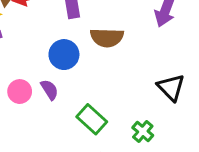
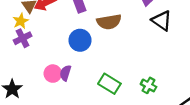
black triangle: (171, 87) -> (162, 21), moved
purple semicircle: (49, 90) -> (65, 73), moved, turned -119

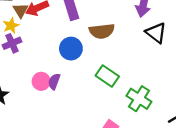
green rectangle: (109, 84) -> (107, 76), moved
green cross: (148, 85) -> (139, 99), size x1.5

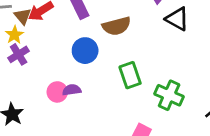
green rectangle: (107, 76) -> (130, 75), turned 45
purple semicircle: (54, 81) -> (72, 90), turned 70

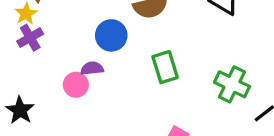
purple semicircle: (72, 90) -> (92, 68), moved
green cross: (169, 95) -> (232, 84), moved

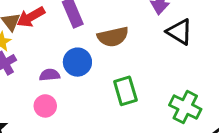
purple semicircle: (92, 68) -> (50, 75), moved

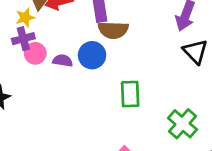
brown semicircle: (113, 37) -> (113, 30), moved
pink circle: (45, 106) -> (35, 53), moved

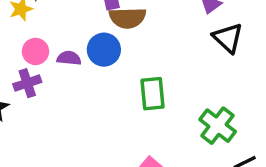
purple cross: (23, 39) -> (27, 83), moved

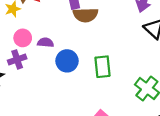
blue circle: (104, 50) -> (67, 61), moved

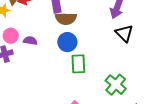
blue circle: (67, 61) -> (67, 42), moved

